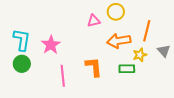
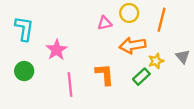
orange line: (147, 31) -> (162, 20), moved
cyan L-shape: (22, 40) -> (24, 29), moved
green rectangle: (127, 69) -> (141, 77), turned -42

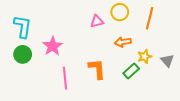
orange arrow: (133, 45) -> (123, 42), size x0.7
gray triangle: (183, 57) -> (167, 61), moved
green circle: (24, 71) -> (23, 54), moved

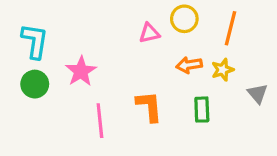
yellow star: (145, 56) -> (223, 70), moved
green rectangle: (131, 71) -> (202, 110), turned -49

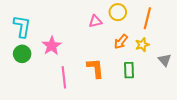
orange arrow: (189, 65) -> (121, 42), turned -42

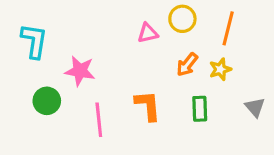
pink star: (52, 46) -> (80, 71), turned -30
green circle: (22, 54) -> (47, 101), moved
gray triangle: (165, 60) -> (255, 107), moved

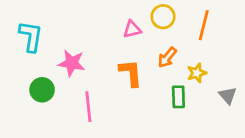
yellow star: (220, 69) -> (197, 73), moved
orange L-shape: (148, 106) -> (131, 73), moved

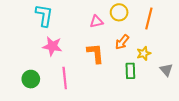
cyan L-shape: (31, 36) -> (44, 15), moved
green circle: (42, 90) -> (31, 79), moved

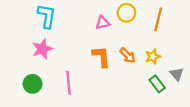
orange arrow: (122, 42) -> (128, 55), moved, turned -84
pink star: (52, 46) -> (42, 49), moved, turned -30
green rectangle: (130, 71) -> (157, 84), moved, turned -35

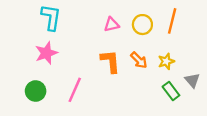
yellow circle: (126, 13) -> (142, 25), moved
pink line: (69, 83) -> (75, 90), turned 30

